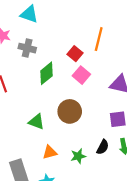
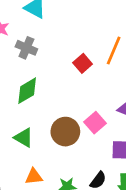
green diamond: (46, 73) -> (27, 91), moved
pink square: (81, 75) -> (95, 123), moved

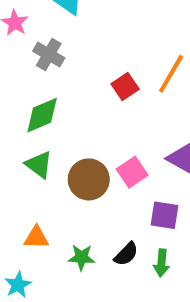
green triangle: (24, 138) -> (39, 165), moved

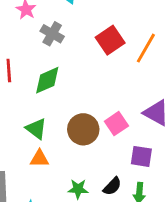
red square: (125, 86) -> (110, 40), moved, size x1.4
green triangle: (39, 165) -> (36, 129), moved
orange triangle: (36, 237) -> (39, 159), moved

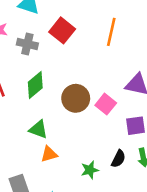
red square: (110, 40) -> (62, 30), moved
brown circle: (83, 129) -> (76, 98), moved

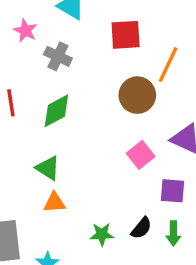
red square: (62, 30) -> (126, 35), moved, turned 35
brown circle: (76, 98) -> (137, 95), moved

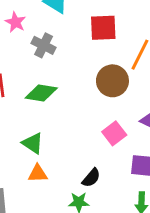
green diamond: (56, 111) -> (41, 93), turned 36
black semicircle: (141, 228) -> (91, 178), moved

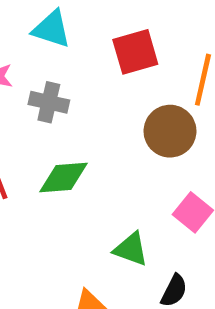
green triangle: (33, 143) -> (131, 249), moved

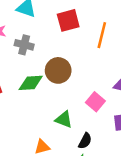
brown circle: (170, 131) -> (58, 70), moved

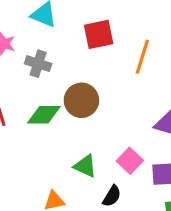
pink square: (95, 102) -> (130, 161), moved

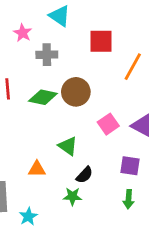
gray cross: (38, 64) -> (47, 55), turned -30
pink square: (130, 161) -> (108, 124), moved

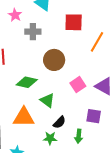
green diamond: (43, 97) -> (27, 82), moved
orange triangle: (37, 169) -> (24, 117), size x1.6
green arrow: (129, 199) -> (79, 136), moved

